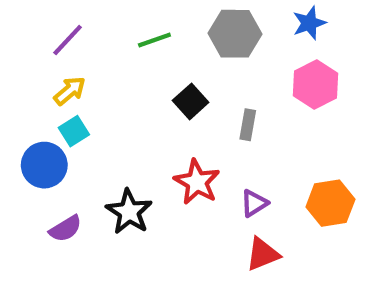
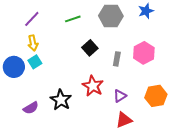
pink hexagon: (316, 85) -> (144, 53), moved
yellow arrow: (70, 91) -> (33, 43), turned 119
blue circle: (44, 165) -> (14, 67), moved

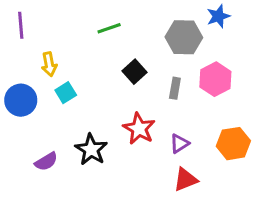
gray hexagon: (111, 16) -> (184, 37), moved
purple line: (32, 19) -> (21, 25), moved, turned -48
cyan square: (35, 62) -> (66, 93), moved

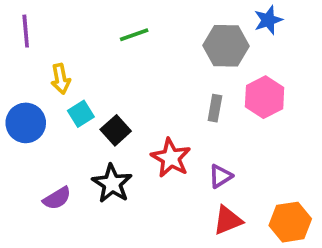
black square: (135, 72) -> (116, 130), moved
orange hexagon: (233, 144) -> (290, 222), moved

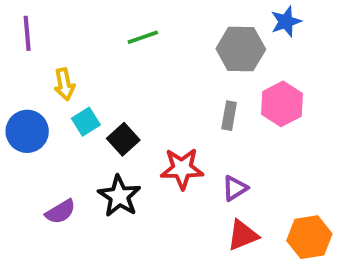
red star: (171, 158) -> (182, 169), turned -30

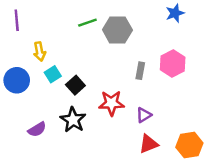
gray hexagon: (241, 49) -> (117, 30), moved

